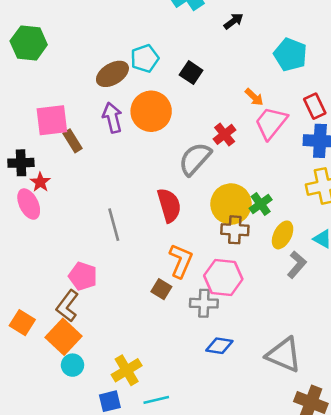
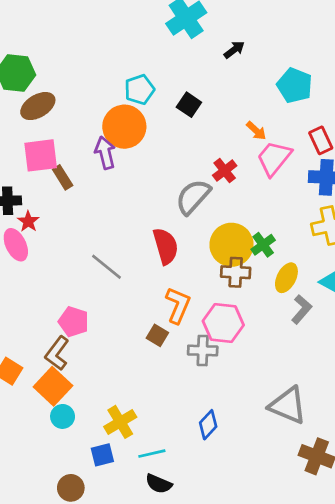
brown ellipse: (112, 74) -> (38, 106), moved
orange circle: (151, 111) -> (124, 127), moved
gray line: (114, 225) -> (106, 267), turned -36
blue diamond: (219, 346) -> (208, 425), moved, turned -56

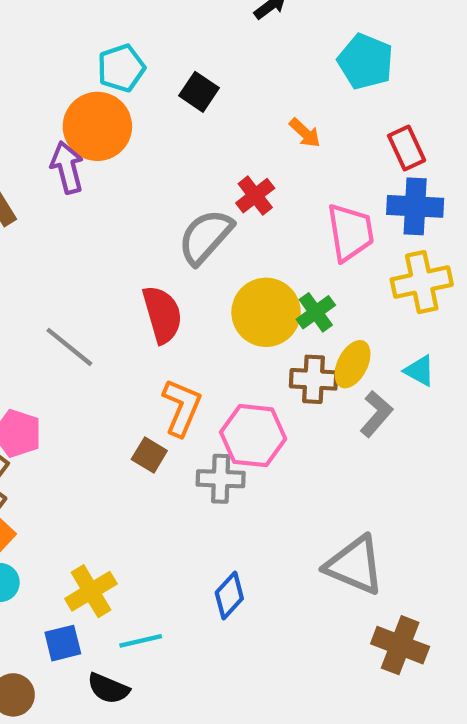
pink trapezoid: (274, 158) -> (350, 232), moved, turned 132
brown cross: (236, 272) -> (314, 379), moved
black semicircle: (159, 484) -> (108, 688), moved

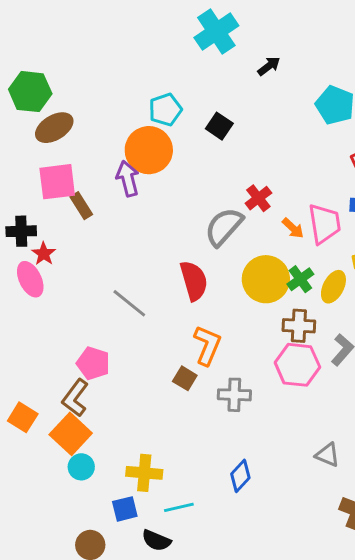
orange arrow: (305, 133) -> (293, 228), moved
yellow ellipse: (353, 364) -> (333, 287), moved
pink hexagon: (253, 436) -> (297, 365), moved
gray triangle: (355, 565) -> (327, 455), size x0.6
yellow cross: (91, 591) -> (144, 473), turned 36

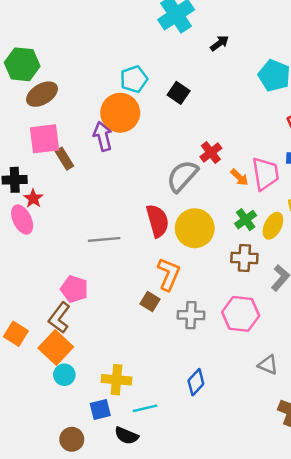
yellow circle: (266, 279) -> (195, 228), moved
gray line: (129, 303) -> (104, 239), turned -44
pink hexagon: (297, 365) -> (241, 314), moved

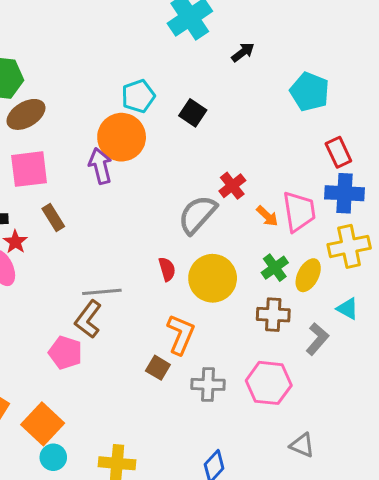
brown rectangle: (64, 159) -> (53, 218), moved
red semicircle: (157, 221) -> (167, 269), size x0.6
brown L-shape: (59, 318) -> (88, 319), moved

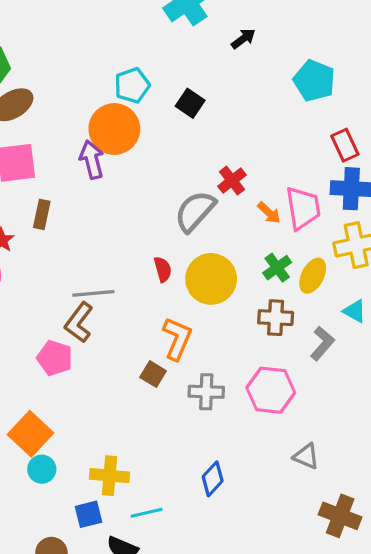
brown rectangle: (53, 218) -> (42, 214), turned 44

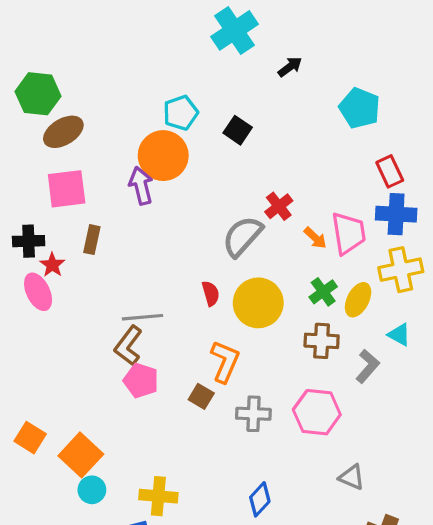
pink pentagon: (55, 358) -> (141, 381), moved

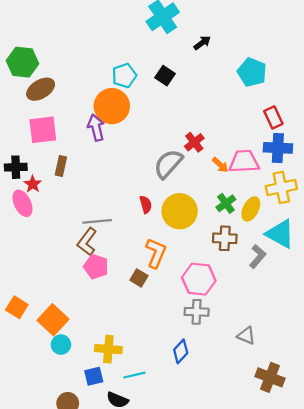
black square: (238, 130) -> (165, 76), moved
pink trapezoid: (349, 233) -> (244, 161), turned -84
cyan triangle: (399, 335) -> (280, 234), size x1.8
pink hexagon: (317, 412) -> (199, 279), moved
gray cross: (253, 414) -> (197, 312), moved

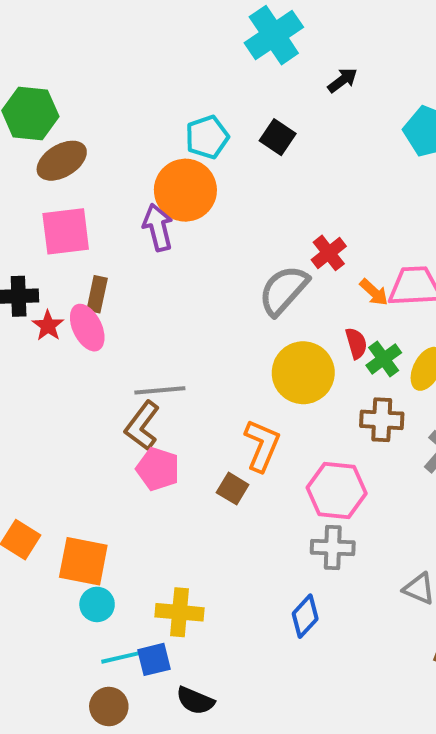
pink ellipse: (23, 203) -> (87, 328), moved
red semicircle: (146, 204) -> (356, 343), moved
orange square: (53, 320) -> (83, 561), turned -32
cyan line: (134, 375) -> (121, 657), moved

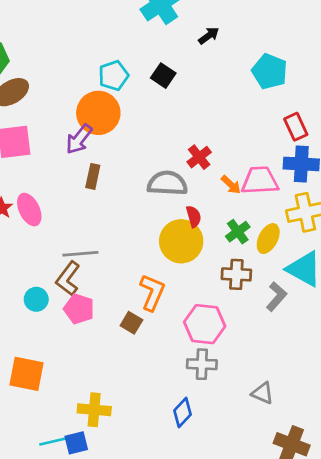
purple arrow: (158, 227) -> (79, 139), turned -128
gray semicircle: (284, 290) -> (167, 183), turned 51
brown rectangle: (97, 294) -> (93, 176), moved
red semicircle: (356, 343) -> (194, 216), moved
cyan circle: (97, 604) -> (36, 299), moved

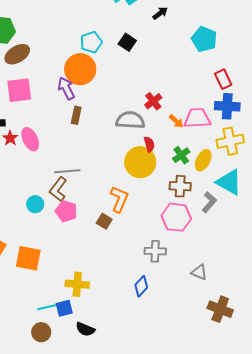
purple arrow: (79, 139) -> (66, 88), turned 115
pink hexagon: (205, 324) -> (176, 217), moved

